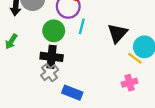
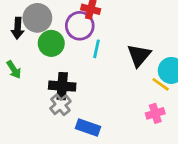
green circle: (54, 31) -> (51, 43), moved
green arrow: (11, 41) -> (14, 70), turned -63

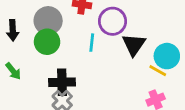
gray circle: (37, 18) -> (48, 21), moved
purple circle: (80, 26) -> (113, 21), moved

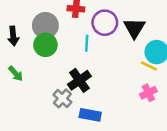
black triangle: (134, 45) -> (134, 28), moved
black cross: (62, 82) -> (79, 80), moved, turned -30

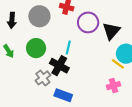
cyan line: (87, 43) -> (68, 47), moved
green circle: (45, 45) -> (36, 48), moved
black cross: (79, 80) -> (59, 66), turned -36

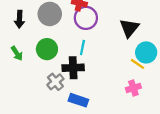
purple circle: (88, 22) -> (86, 18), moved
black cross: (59, 66) -> (73, 68), turned -30

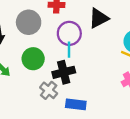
purple circle: (86, 18) -> (69, 33), moved
black triangle: (129, 28) -> (99, 18), moved, turned 35

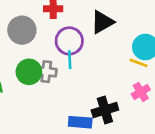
black cross: (64, 72) -> (105, 110), moved
gray cross: (49, 90) -> (46, 72), moved, turned -30

